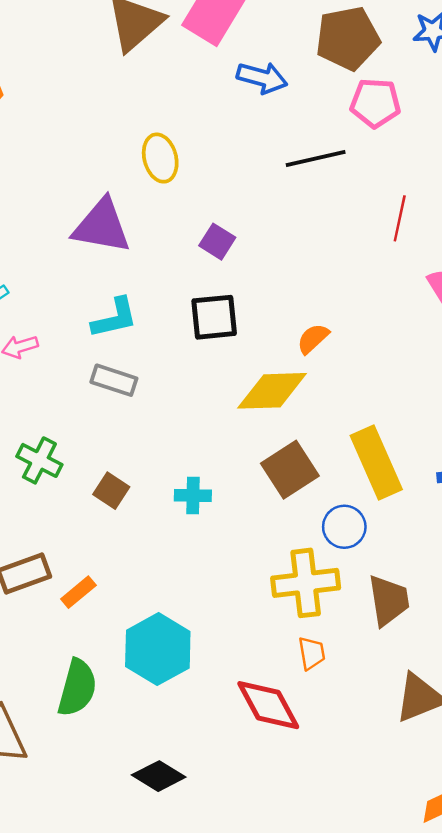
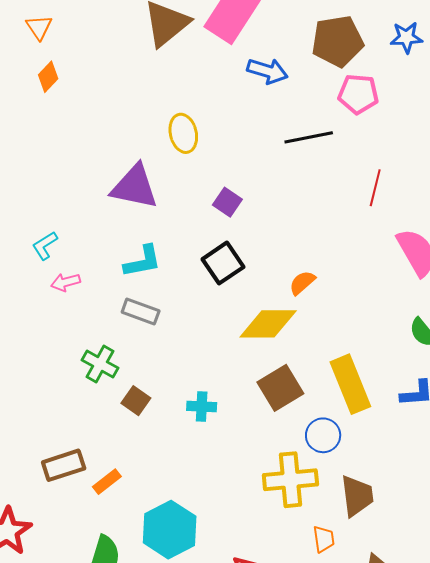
black square: (214, 317) -> (223, 263), turned -30
green cross: (39, 460) -> (100, 364), moved
orange trapezoid: (312, 653) -> (324, 539), moved

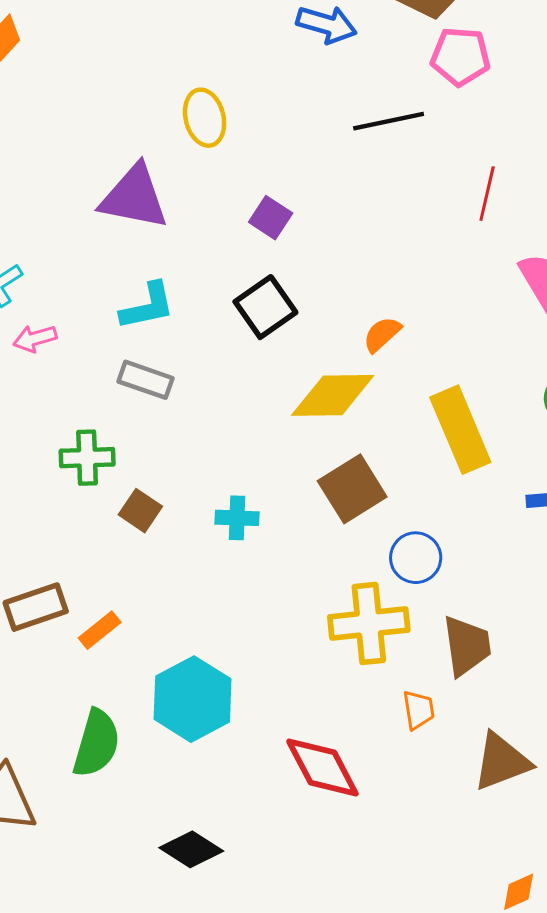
green cross: (100, 364) -> (87, 458), turned -30
yellow rectangle: (350, 384) -> (460, 430), moved

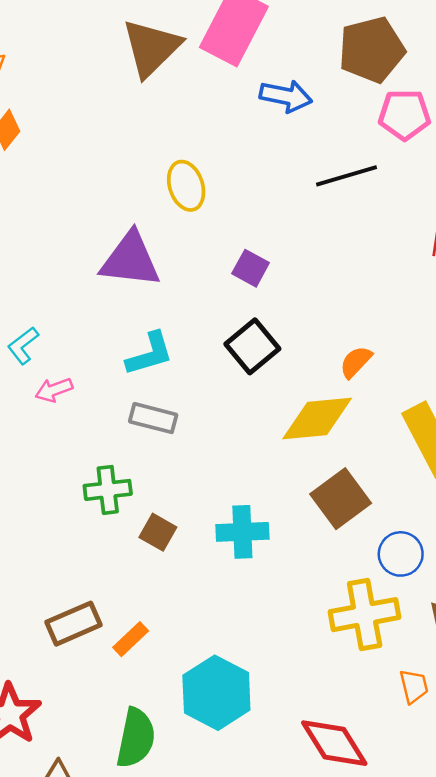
cyan cross: (237, 518) -> (242, 532), size x1.4

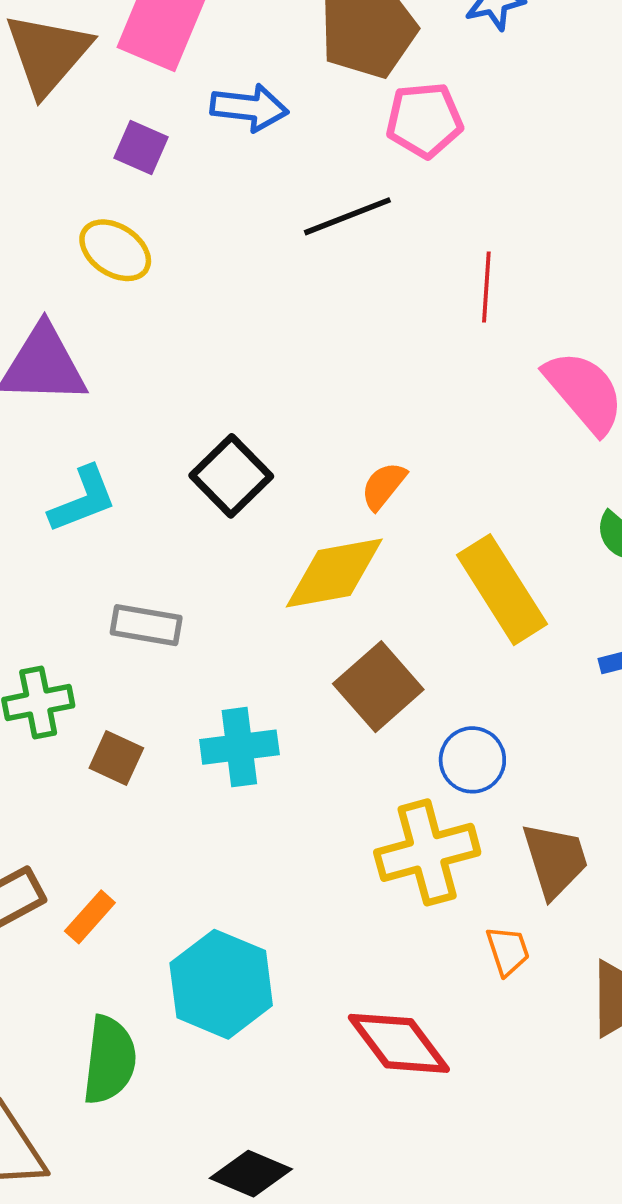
yellow ellipse: (186, 186) -> (115, 250), turned -33
purple square: (251, 268) -> (141, 148), moved
gray rectangle: (153, 418) -> (146, 625), moved

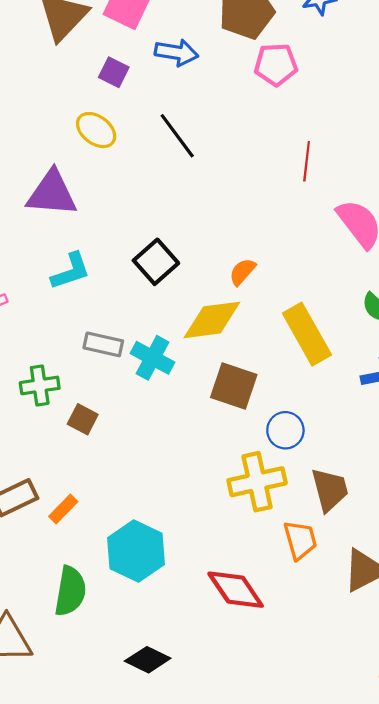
black line: (347, 216) -> (177, 136), moved, turned 72
brown square: (378, 687) -> (234, 386), turned -33
cyan cross: (239, 747) -> (153, 358), moved, turned 33
orange trapezoid: (508, 951) -> (300, 540), size x1.4

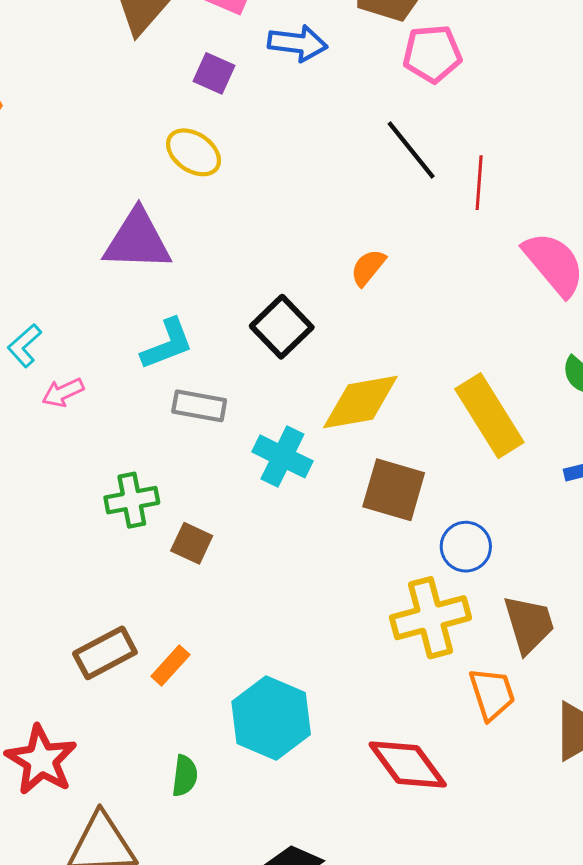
black line: (177, 136) -> (411, 150), moved
orange semicircle: (242, 272) -> (368, 268), moved
gray rectangle: (103, 344) -> (199, 406), moved
green semicircle: (70, 591) -> (185, 776), size x0.6

